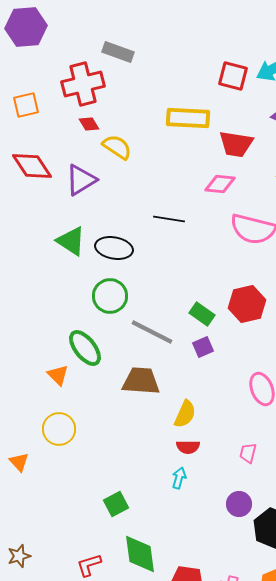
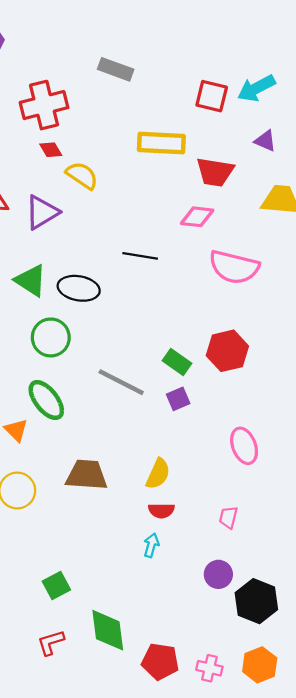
gray rectangle: (118, 52) -> (116, 69), moved
green circle: (110, 296) -> (51, 337), moved
brown trapezoid: (141, 381) -> (87, 475), moved
green square: (116, 504) -> (56, 586), moved

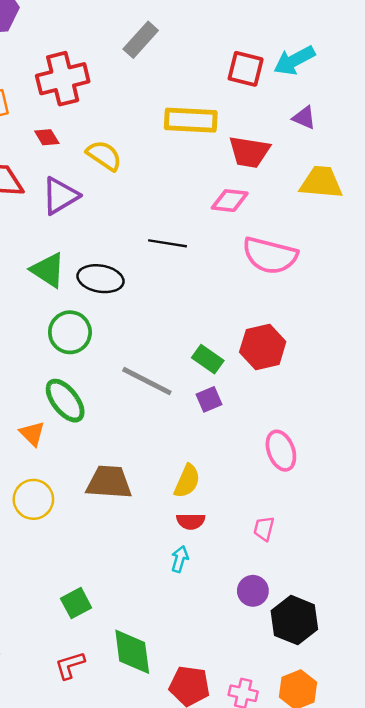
gray rectangle: (116, 69) -> (141, 40), turned -68
red diamond: (51, 150) -> (47, 137), moved

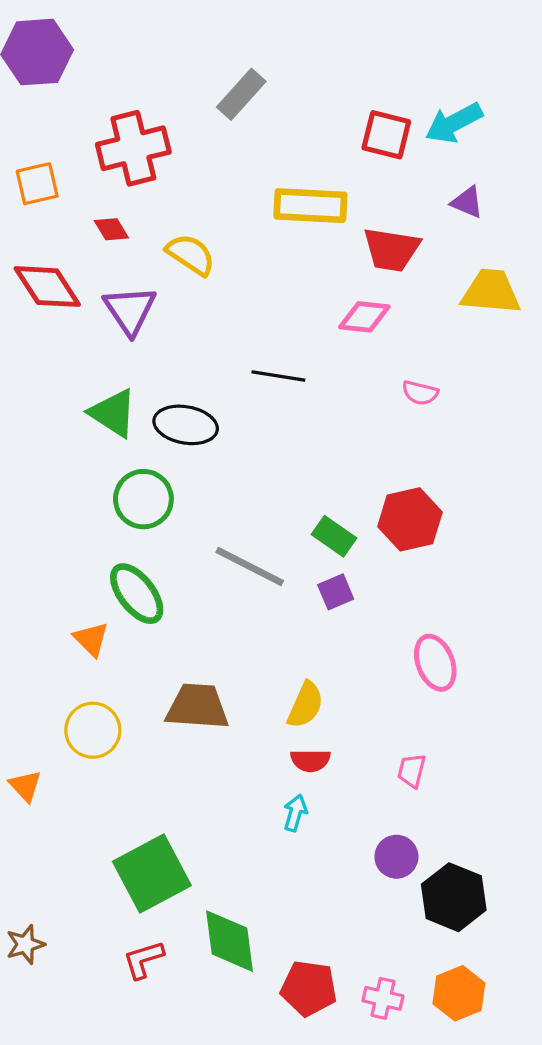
purple triangle: (60, 196) -> (130, 310), turned -33
pink semicircle: (270, 255) -> (420, 393), size x0.5
green square: (76, 603) -> (152, 874), size x1.8

